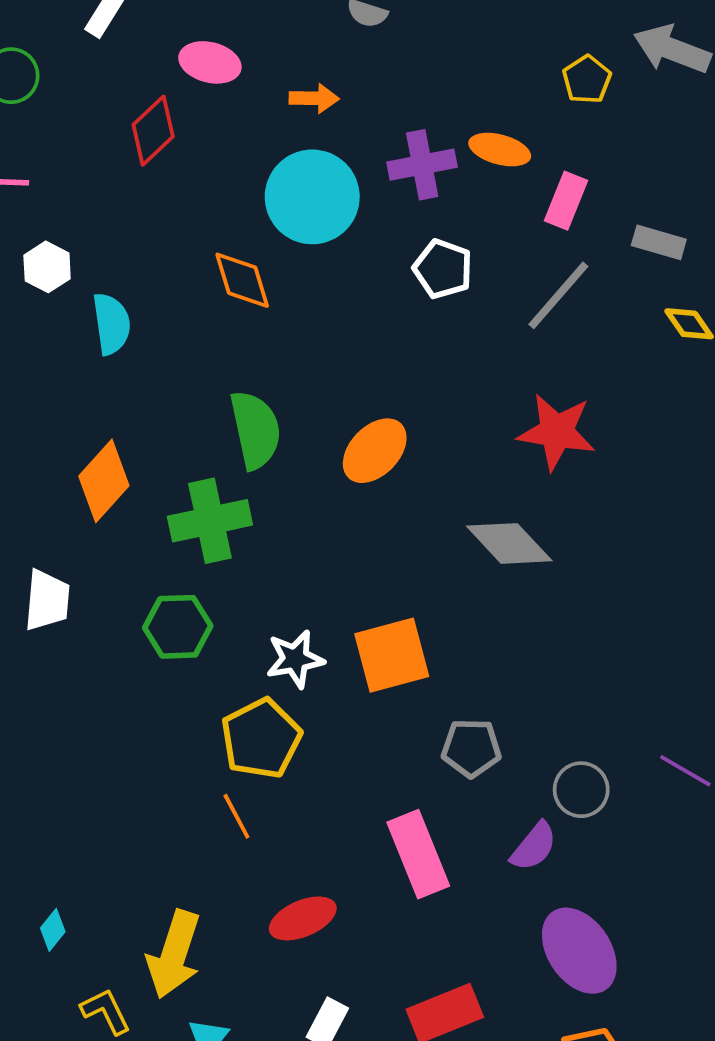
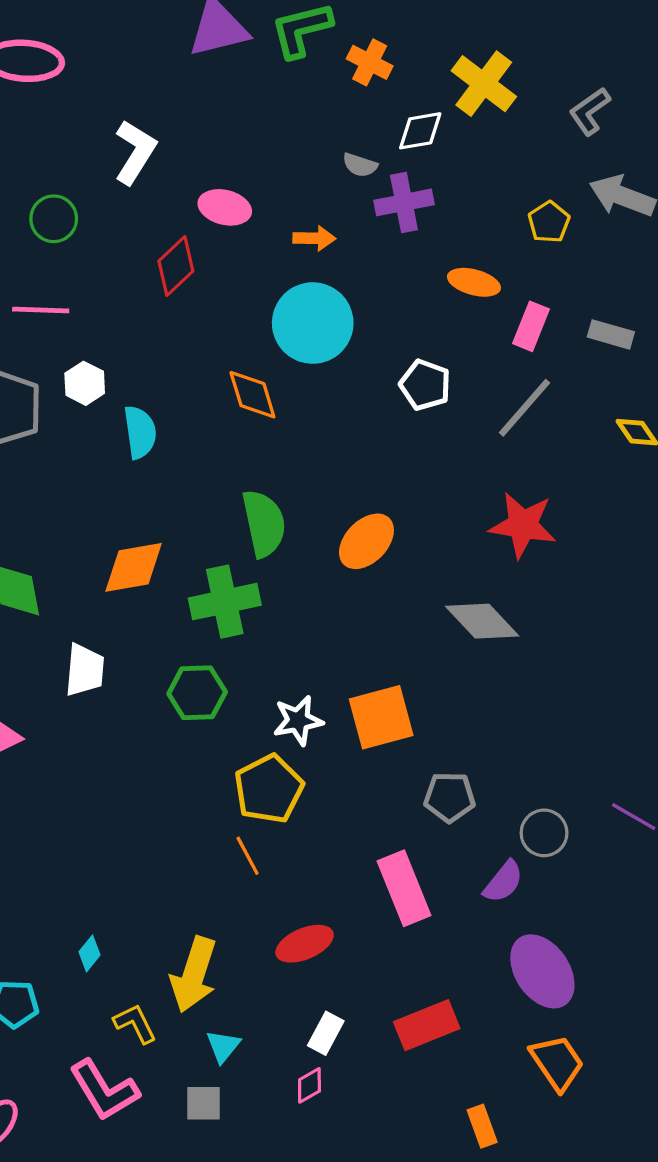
purple cross: (422, 165) -> (404, 202), moved
gray rectangle: (659, 242) -> (611, 334), moved
orange diamond: (104, 481) -> (134, 567), turned 38

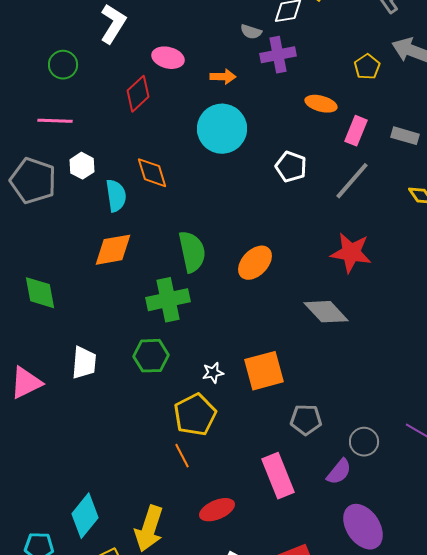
orange diamond: (252, 395) -> (152, 173), moved
orange diamond: (134, 567) -> (113, 250), moved
white trapezoid: (85, 670) -> (84, 363), moved
white star: (298, 721) -> (213, 373), size x0.7
cyan diamond: (90, 953) -> (85, 516), size x2.0

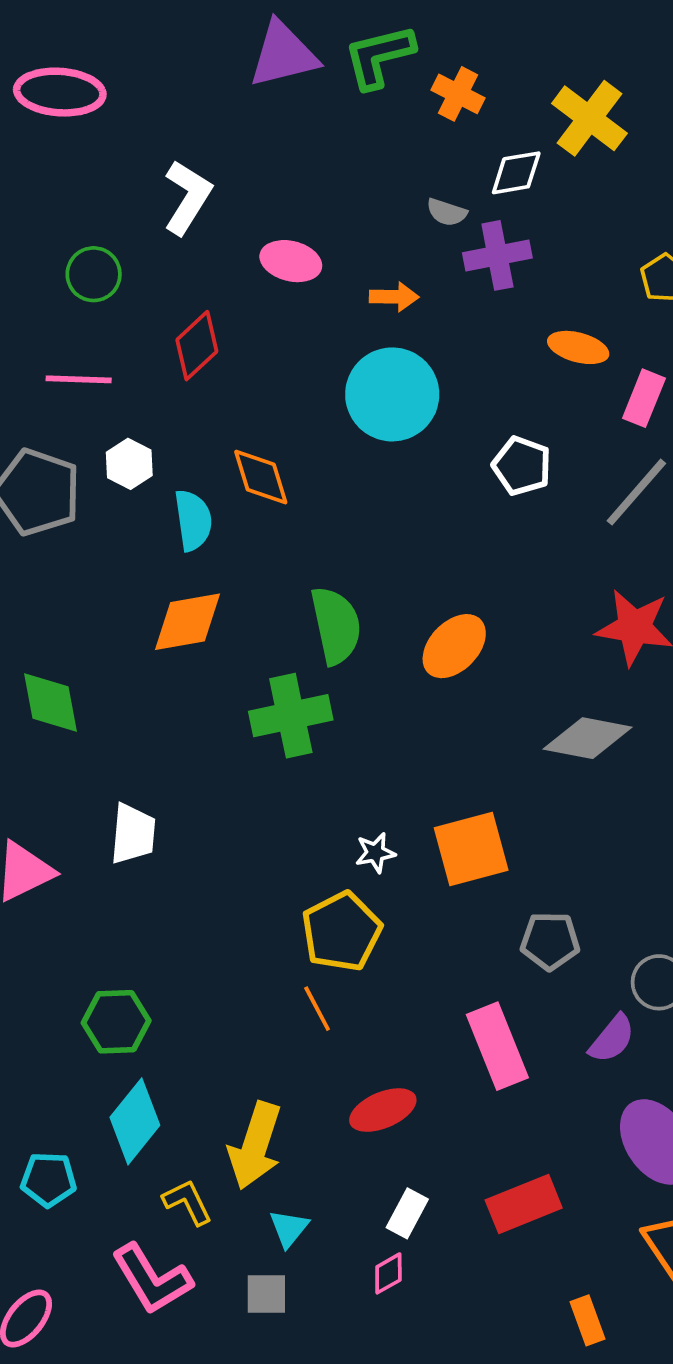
red diamond: (138, 94) -> (197, 346), moved
gray diamond: (326, 312) -> (588, 738), turned -36
green hexagon: (151, 356) -> (116, 1022), moved

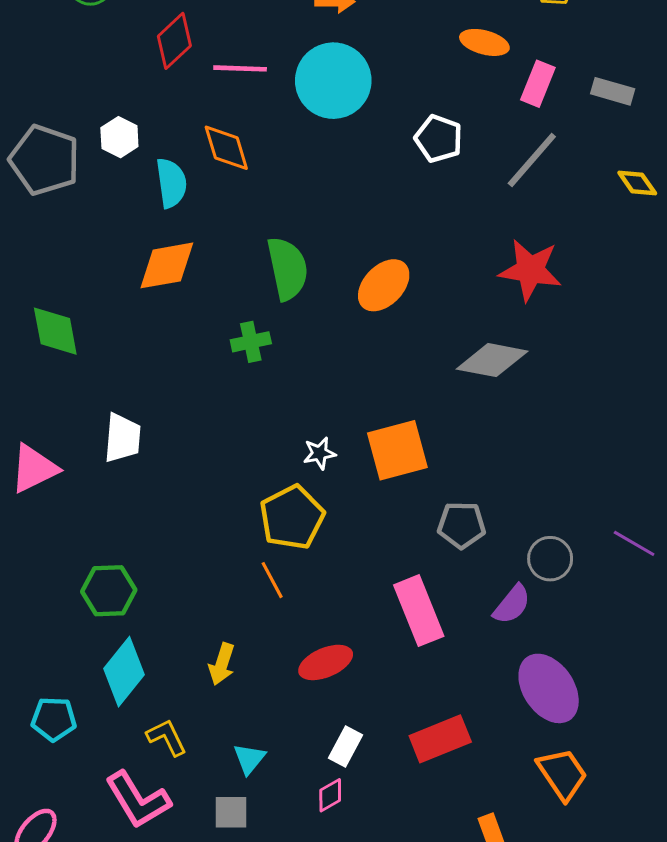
pink line: (79, 379) -> (240, 68), moved
green cross: (291, 716) -> (251, 342), size x0.6
yellow arrow: (255, 1146) -> (222, 664), moved, size x0.6

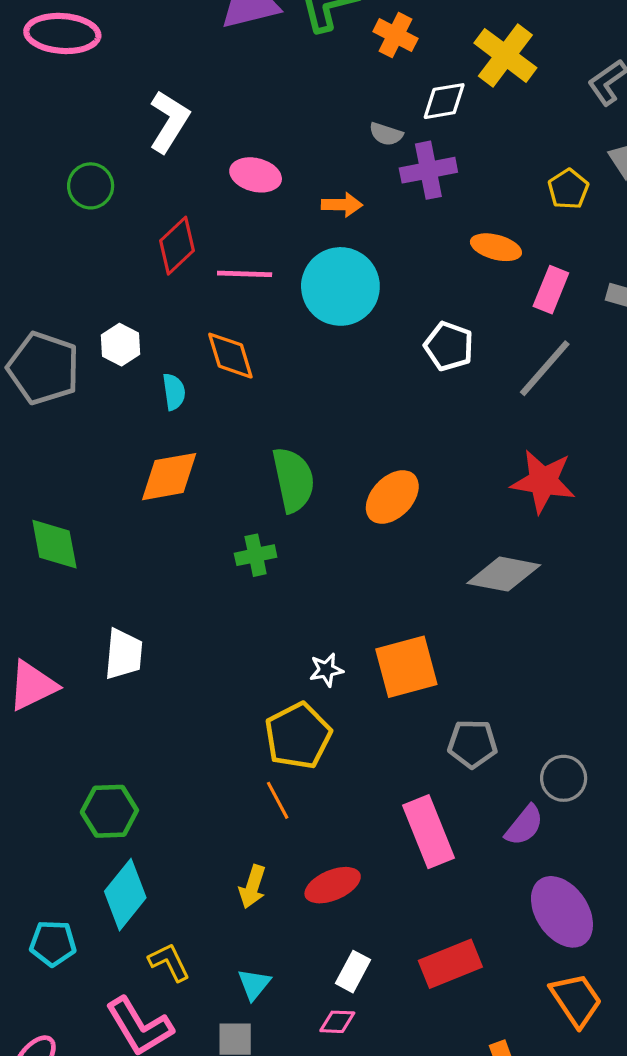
cyan semicircle: (171, 183) -> (174, 392), size x0.7
yellow arrow: (222, 664) -> (252, 887), moved
pink diamond: (330, 795) -> (337, 1022), turned 32

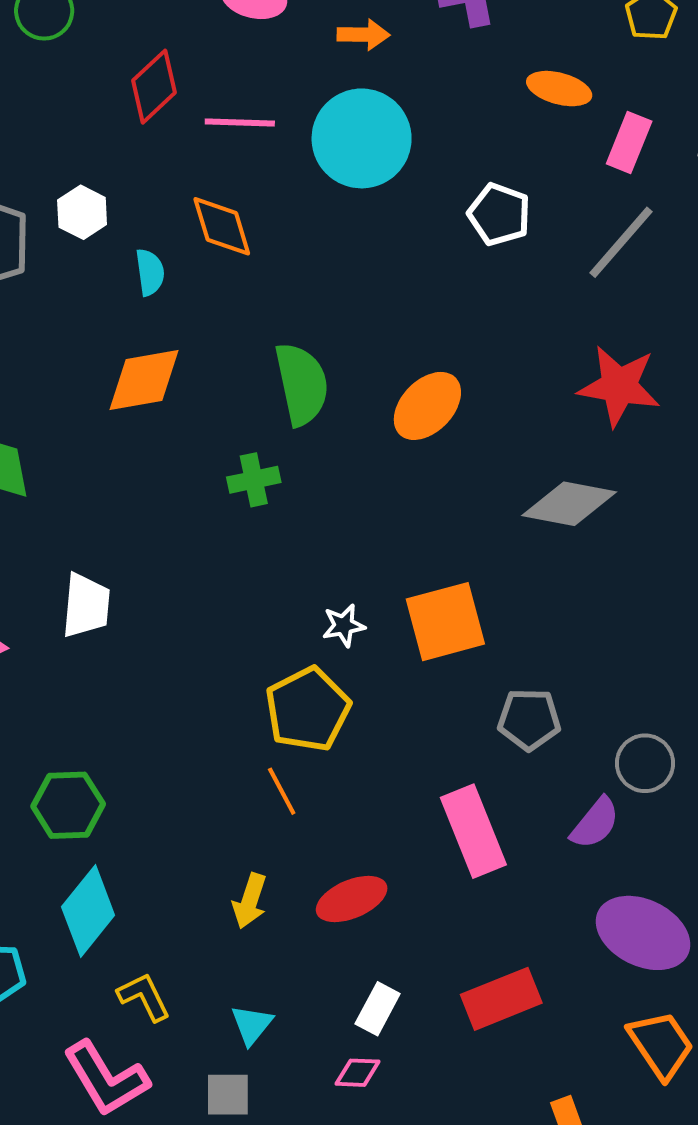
purple ellipse: (562, 912) -> (643, 933), turned -30

